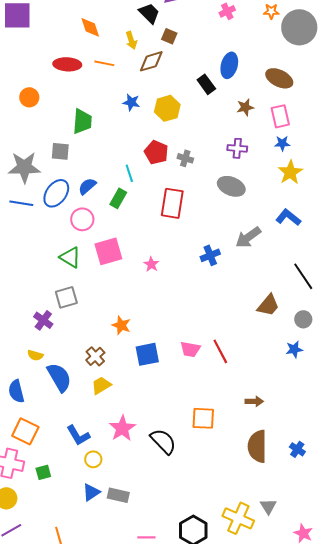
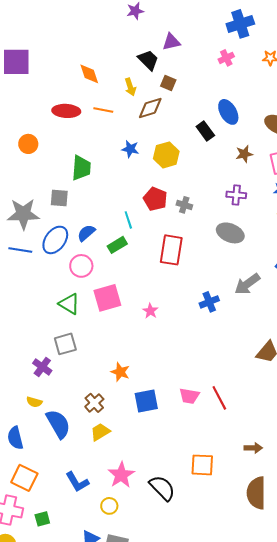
blue ellipse: (229, 65) -> (228, 112), turned -45
green rectangle: (118, 198) -> (117, 245), turned 30
yellow circle: (93, 459) -> (109, 506), moved

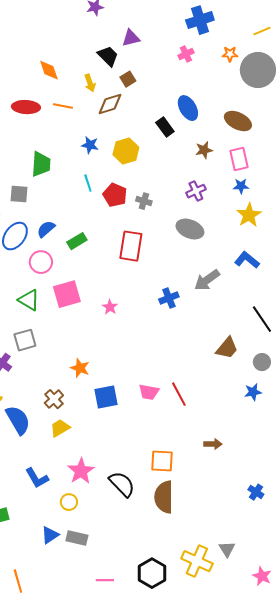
brown square: (168, 83) -> (128, 79), turned 35
purple cross: (236, 195) -> (196, 191), turned -30
cyan line: (128, 220) -> (88, 183), moved
brown semicircle: (256, 493) -> (164, 497), moved

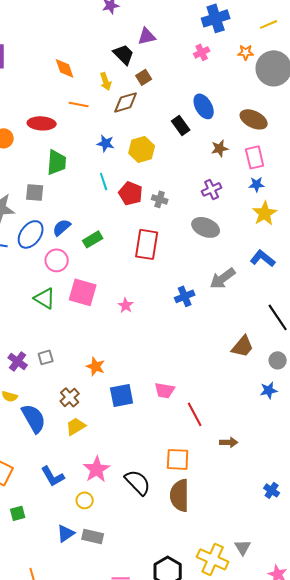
yellow line: (262, 31) -> (269, 24), moved
red ellipse: (26, 107) -> (42, 123), moved
pink square: (67, 294) -> (83, 292), turned 32
gray square: (25, 340) -> (46, 357), moved, size x0.7
red line: (179, 394) -> (195, 414), moved

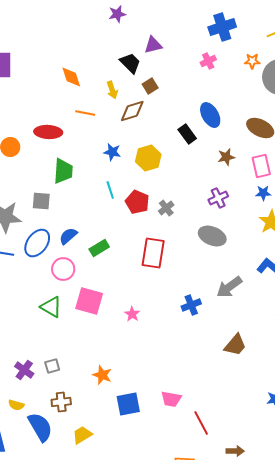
gray cross: (160, 199) -> (166, 208), turned 35
brown trapezoid: (243, 346) -> (235, 345), moved
brown cross: (70, 397) -> (61, 402), moved, turned 36

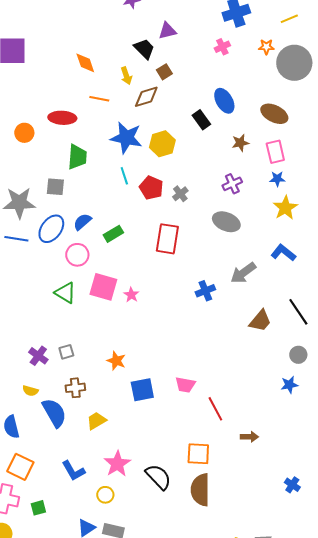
blue star: (112, 152) -> (126, 138), size x1.8
pink star: (132, 314) -> (131, 295), moved
brown trapezoid: (235, 345) -> (260, 321), moved

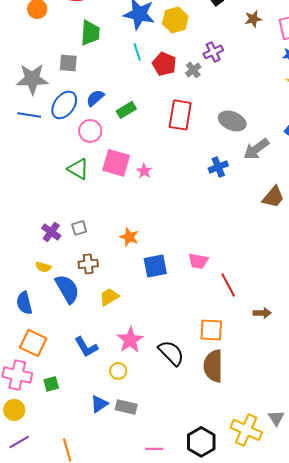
purple cross: (232, 184) -> (213, 52), moved
gray ellipse: (226, 222) -> (232, 121), moved

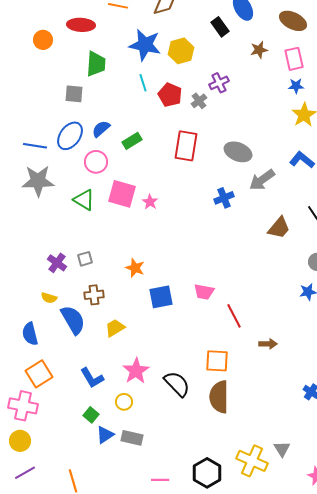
gray star: (32, 79) -> (38, 181), moved
orange square: (33, 343) -> (39, 374), turned 32
green square: (51, 384) -> (91, 415), moved, turned -35

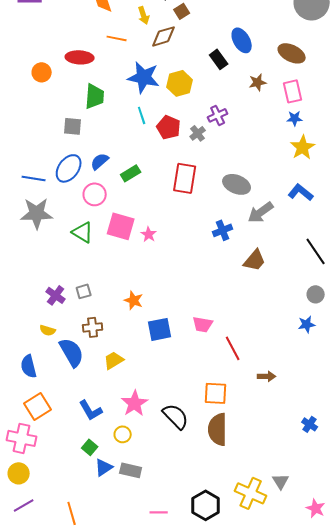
brown trapezoid: (279, 228) -> (255, 260), moved

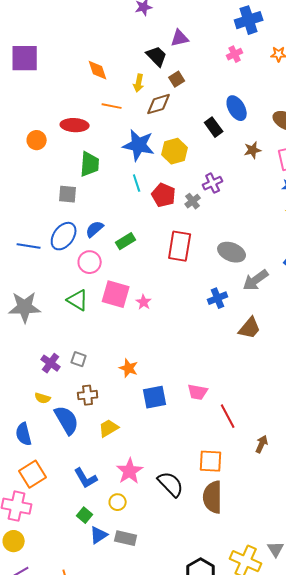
yellow arrow: (144, 15) -> (139, 83), turned 30
gray star: (37, 213) -> (25, 307), moved
gray square: (84, 291) -> (79, 359), turned 35
brown arrow: (267, 376) -> (262, 444), turned -66

